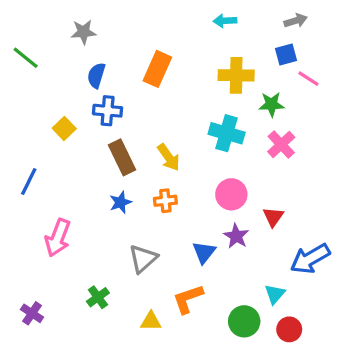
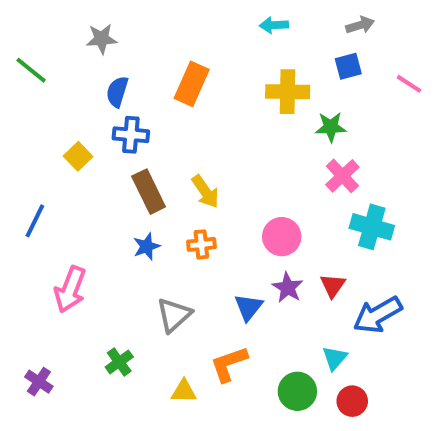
pink line: (309, 79) -> (409, 84), moved
cyan cross: (227, 133) -> (372, 227), moved
red triangle: (273, 217) -> (333, 286), moved

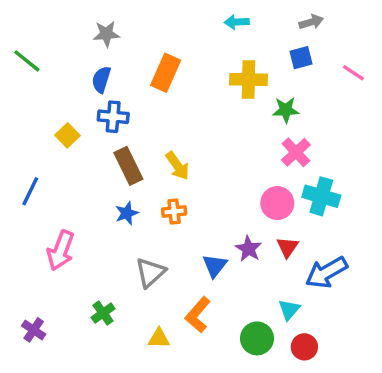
gray star: (102, 39) -> (106, 34), moved
pink circle: (282, 237) -> (277, 203), moved
orange L-shape: (229, 364) -> (198, 315), turned -30

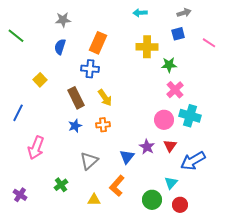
blue cross: (113, 117) -> (90, 69), moved

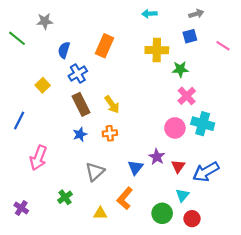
gray star: (63, 20) -> (45, 21), moved
blue cross: (90, 69) -> (78, 74), moved, turned -36
red triangle: (170, 146) -> (178, 166), moved

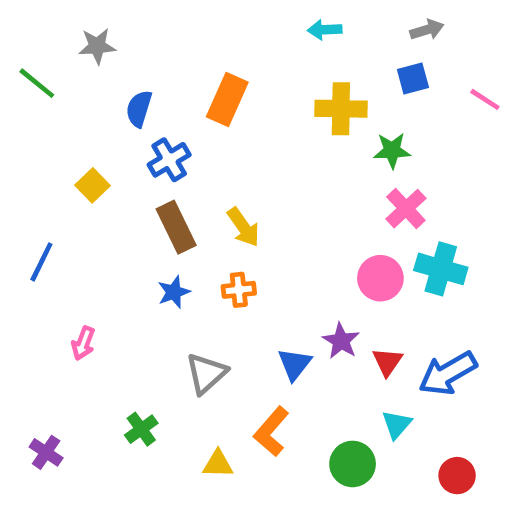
pink arrow: (38, 158) -> (83, 343), size x0.6
red circle: (192, 219) -> (457, 476), moved

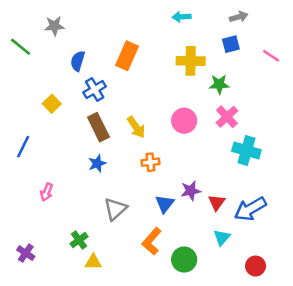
pink circle: (380, 278) -> (184, 121), moved
orange cross: (239, 290) -> (150, 162), moved
purple star: (341, 341) -> (191, 191), turned 30
yellow triangle: (218, 464) -> (93, 262), moved
green circle: (353, 464) -> (184, 260), moved

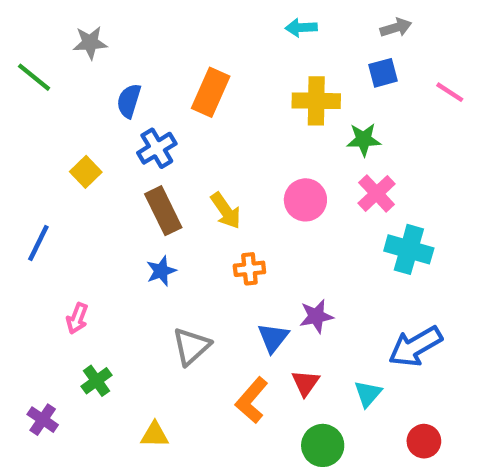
red triangle: (217, 202) -> (305, 383), moved
green cross: (79, 240) -> (97, 381), moved
green circle: (184, 260) -> (323, 445), moved

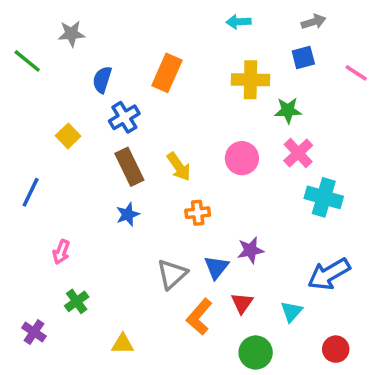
gray triangle: (191, 346) -> (172, 274), moved

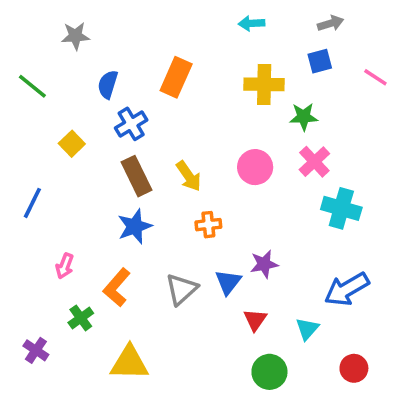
green line: (27, 61) -> (32, 86), moved
blue star: (128, 214) -> (135, 226), size x1.4
orange L-shape: (199, 317) -> (117, 287), moved
yellow triangle: (123, 344) -> (129, 363), size x1.6

